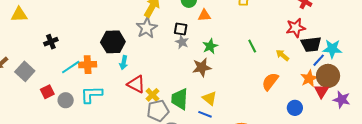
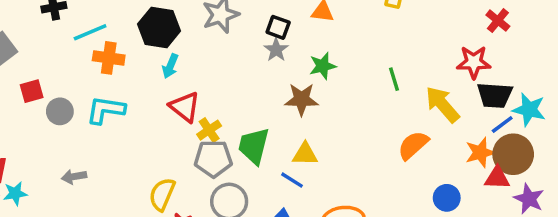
yellow arrow: (282, 55) -> (442, 104), size x1.6
cyan line: (71, 67) -> (90, 32), moved
red triangle: (321, 91) -> (497, 178), turned 49
yellow triangle: (210, 98) -> (305, 154), turned -49

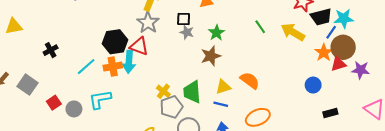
cyan line: (90, 32) -> (86, 67), moved
orange cross: (109, 58) -> (113, 67), moved
cyan arrow: (170, 66) -> (129, 62), size x1.5
red triangle: (185, 107) -> (139, 46), moved
orange semicircle: (413, 145) -> (250, 80), moved, turned 96

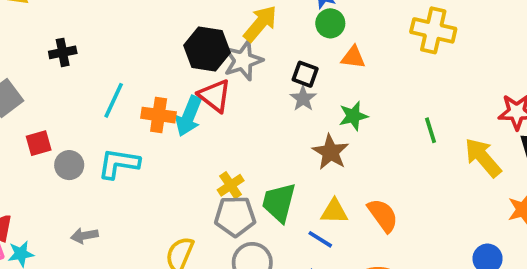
black hexagon: (115, 42) -> (207, 49), moved
brown star: (211, 56) -> (331, 152), turned 30
cyan line: (86, 67) -> (114, 100), turned -42

